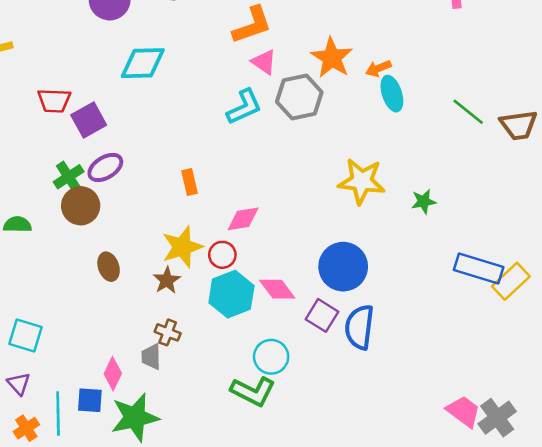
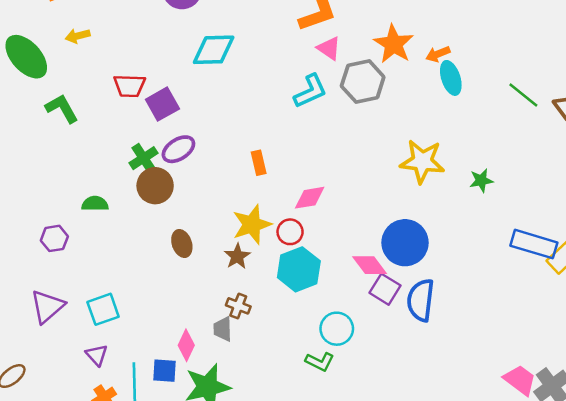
pink diamond: (277, 289) -> (370, 265), moved
cyan square: (25, 336) -> (103, 309), turned -36
green L-shape: (253, 391) -> (320, 362), size x0.7

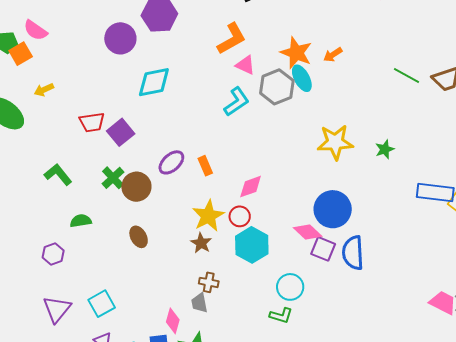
cyan ellipse: (451, 78) -> (302, 78), moved
green L-shape: (62, 109) -> (58, 175), moved
purple ellipse: (178, 149) -> (171, 162), moved
brown circle: (155, 186) -> (136, 187), moved
brown ellipse: (182, 243) -> (139, 237), moved

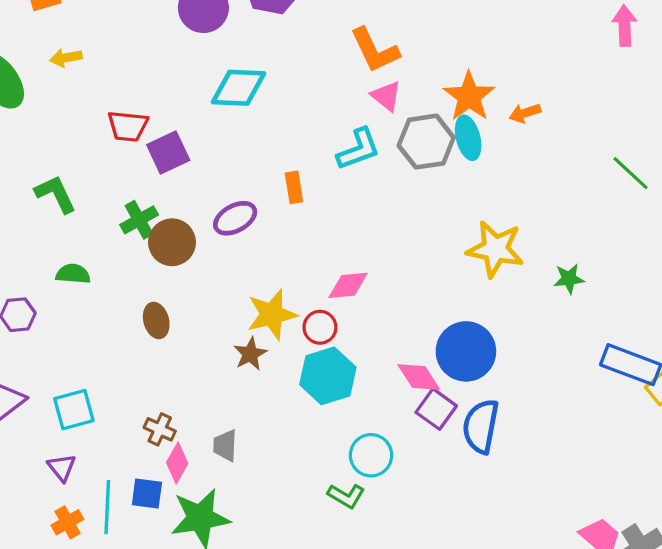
orange L-shape: (232, 39) -> (375, 50), turned 80
orange rectangle: (205, 166) -> (294, 187), moved
brown cross: (209, 282) -> (160, 429), moved

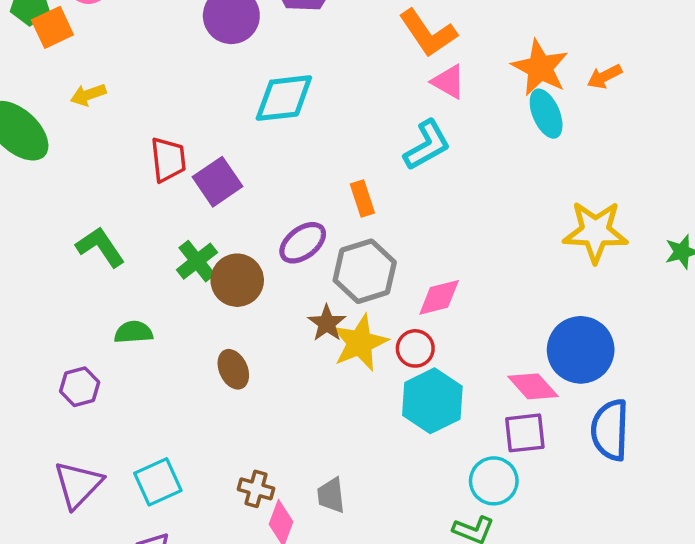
red trapezoid: (128, 126) -> (168, 160), turned -93
gray hexagon: (426, 142) -> (365, 271), moved
brown star: (250, 354) -> (327, 323), moved
purple square: (436, 409) -> (525, 433), moved, turned -33

